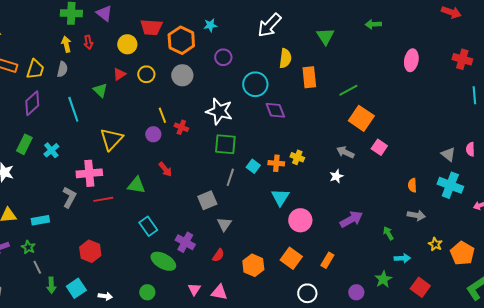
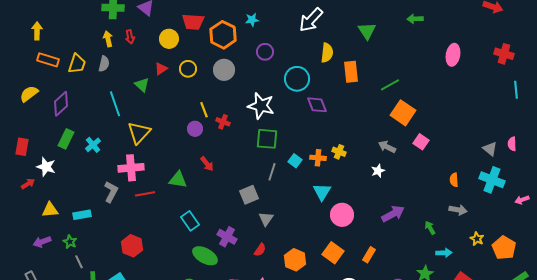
purple diamond: (32, 103) -> (61, 104), moved
yellow triangle: (111, 139) -> (139, 133), moved

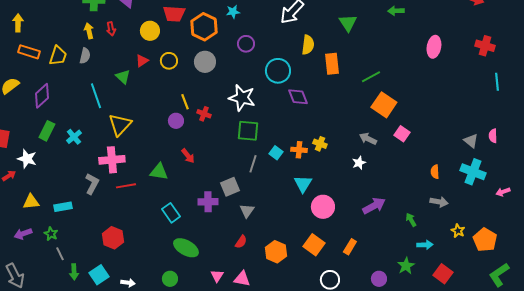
purple cross: (227, 237) -> (208, 202), moved, turned -30

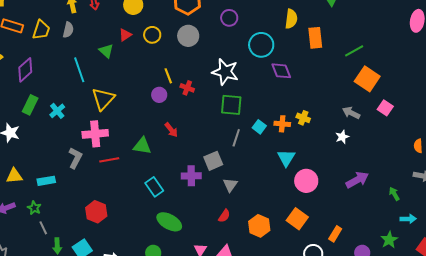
orange rectangle: (350, 247) -> (335, 234), moved

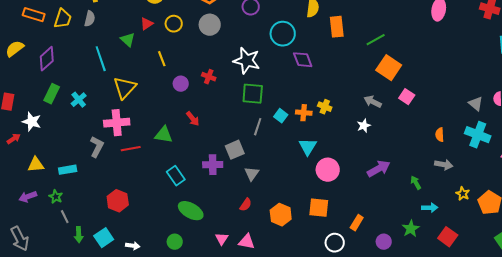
yellow line: (168, 76) -> (162, 59), moved
orange square: (297, 219) -> (319, 208), turned -30

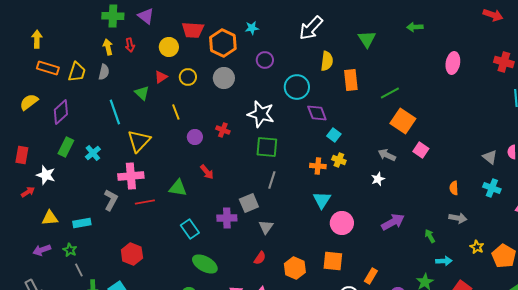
cyan square: (281, 116) -> (334, 135), moved
cyan cross: (478, 135) -> (492, 188), size x0.7

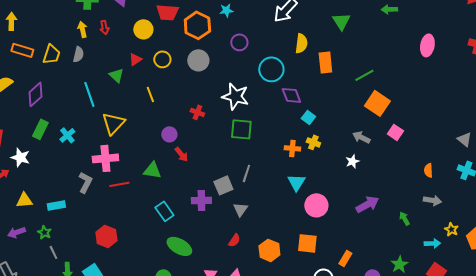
purple circle: (195, 137) -> (169, 134), moved
gray line: (272, 180) -> (246, 173), moved
cyan arrow: (444, 261) -> (432, 243), moved

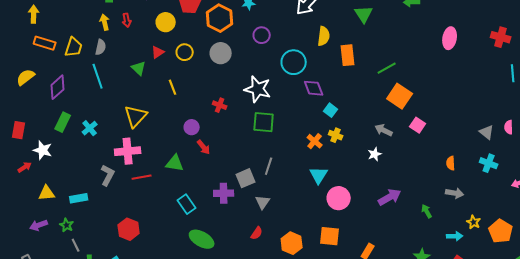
cyan line: (89, 94) -> (98, 76), moved
orange cross: (292, 148) -> (315, 141), turned 35

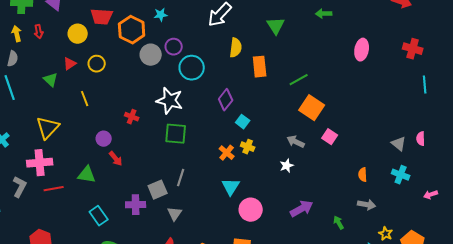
gray circle: (221, 53) -> (151, 55), moved
cyan circle: (294, 62) -> (192, 68), moved
purple diamond: (314, 88) -> (226, 100), turned 60

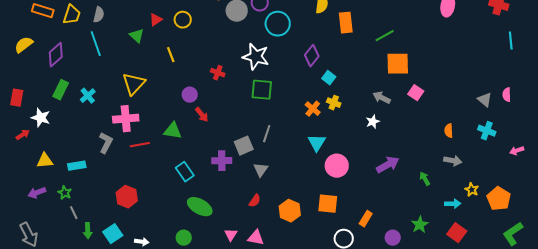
orange square: (312, 108) -> (398, 64), turned -35

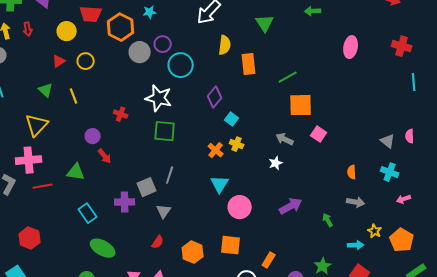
green triangle: (137, 36) -> (46, 90), moved
pink arrow: (517, 151) -> (404, 199), moved

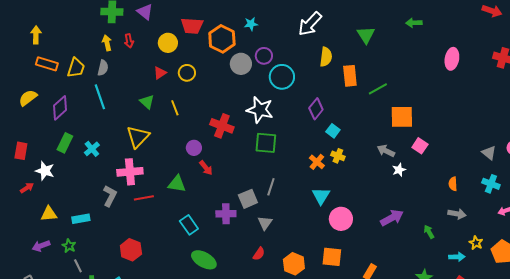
green line: (288, 77) -> (378, 89), moved
red cross: (121, 114) -> (222, 126), size x1.6
white star: (276, 163) -> (399, 170), moved

